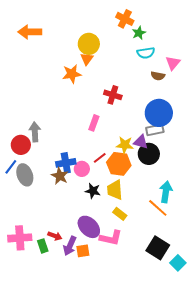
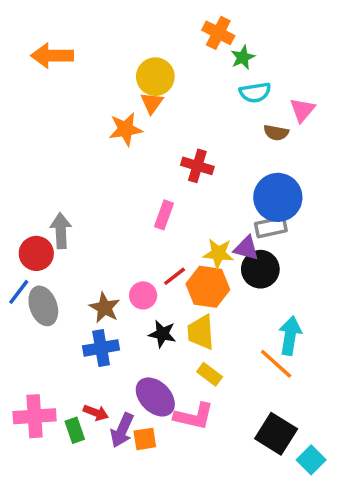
blue cross: (66, 163) -> (101, 348), moved

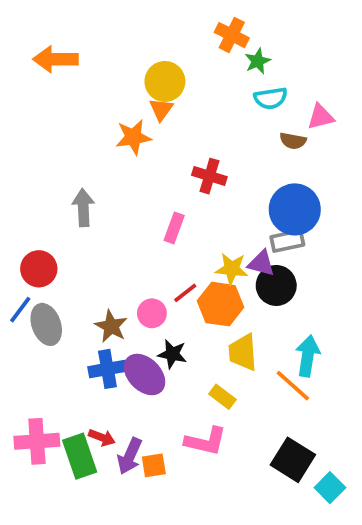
pink triangle: (302, 110) -> (321, 117), turned 36
gray arrow: (61, 231) -> (83, 208), moved
yellow trapezoid: (201, 332) -> (243, 352), moved
purple ellipse: (155, 397) -> (145, 374), moved
green rectangle: (75, 430) -> (80, 456), size x1.6

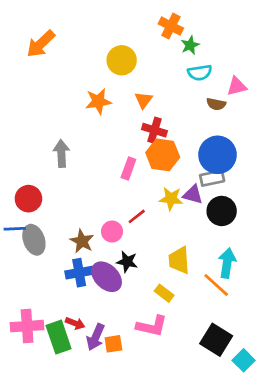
orange arrow: (55, 59) -> (41, 44), turned -44
orange triangle: (161, 109) -> (144, 100), moved
black circle: (276, 285) -> (222, 211), moved
orange hexagon: (221, 304) -> (163, 155), moved
blue line: (20, 310) -> (15, 229), turned 50

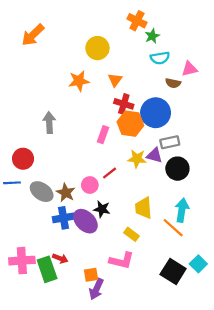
blue circle: (218, 155) -> (156, 113), moved
gray ellipse: (34, 240) -> (42, 192), moved, turned -35
purple arrow: (96, 337) -> (96, 289), moved
cyan square: (244, 360) -> (198, 264), moved

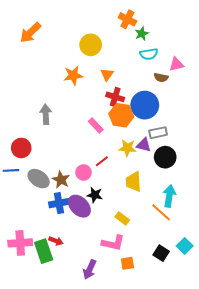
pink rectangle: (103, 135) -> (96, 125), turned -63
yellow trapezoid: (143, 208) -> (134, 182), moved
black square: (173, 272) -> (161, 253), size x0.7
orange square: (91, 275) -> (127, 263), moved

